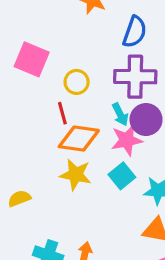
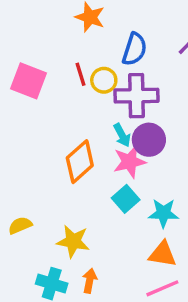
yellow circle: (77, 82) -> (104, 80), moved
red line: (62, 113) -> (80, 74), moved
orange diamond: (79, 139) -> (80, 162), turned -48
yellow star: (76, 175) -> (73, 241), moved

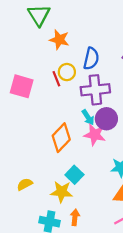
yellow circle: (104, 80) -> (67, 72), moved
pink star: (129, 162) -> (95, 135), turned 30
cyan square: (126, 199) -> (74, 175), moved

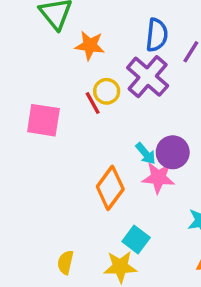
blue semicircle: (91, 59) -> (157, 35), moved
purple cross: (95, 90) -> (148, 77), moved, turned -36
yellow semicircle: (25, 184) -> (65, 262), turned -42

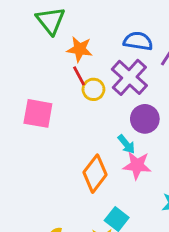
blue semicircle: (157, 35) -> (138, 41), turned -88
red line: (93, 103) -> (79, 76), moved
purple circle: (173, 152) -> (145, 119), moved

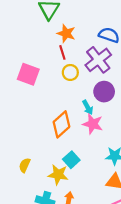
yellow circle: (93, 89) -> (70, 72), moved

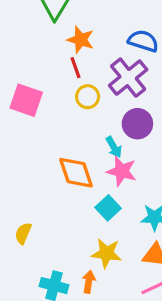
orange diamond: (61, 124) -> (76, 173), turned -65
cyan square: (71, 160) -> (108, 208), moved
yellow star: (58, 175) -> (106, 253), moved

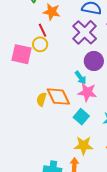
red line: (76, 68) -> (42, 30), moved
yellow circle: (88, 97) -> (40, 44), moved
yellow semicircle: (23, 233) -> (41, 99), moved

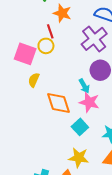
yellow semicircle: (41, 99) -> (34, 80), moved

